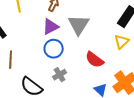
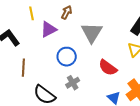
purple triangle: (51, 27) -> (49, 29), moved

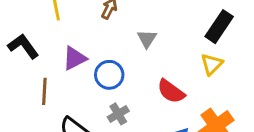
purple triangle: (49, 29) -> (75, 58), moved
gray triangle: (92, 32) -> (147, 39), size x0.6

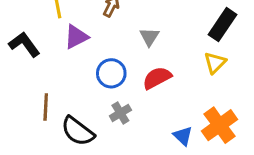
purple triangle: (75, 58) -> (76, 37), moved
brown line: (44, 91) -> (46, 107), moved
red semicircle: (171, 91) -> (157, 78), moved, turned 116

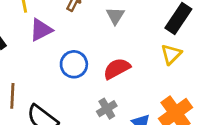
gray triangle: (149, 37) -> (115, 16), moved
gray cross: (120, 113) -> (107, 109), moved

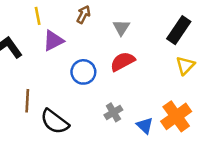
yellow triangle: (171, 54) -> (185, 65), moved
red semicircle: (117, 69) -> (123, 62), moved

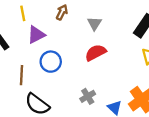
blue circle: (83, 72) -> (51, 62), moved
brown line: (27, 101) -> (22, 75), moved

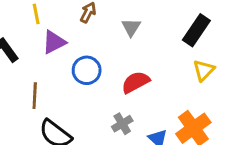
red semicircle: (96, 53) -> (136, 82), moved
blue circle: (51, 62) -> (87, 70), moved

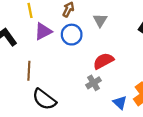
blue circle: (87, 70) -> (72, 35), moved
gray cross: (122, 124) -> (94, 83), moved

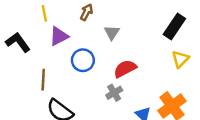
gray triangle: (100, 20) -> (112, 33), moved
blue circle: (72, 35) -> (83, 60), moved

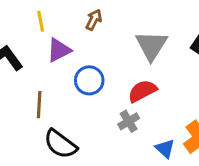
gray triangle: (112, 33) -> (151, 45), moved, size x1.6

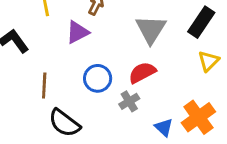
purple triangle: (59, 50) -> (77, 32), moved
blue circle: (89, 80) -> (98, 78), moved

